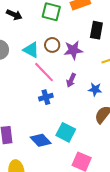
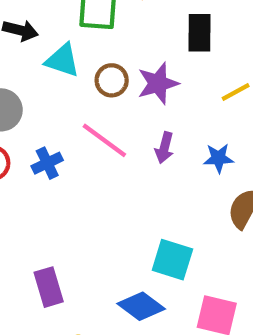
cyan triangle: (31, 50) -> (62, 60), moved
blue cross: (46, 97) -> (47, 163), moved
blue diamond: (41, 140) -> (141, 306), moved

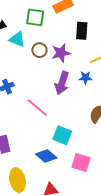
pink line: (104, 140) -> (37, 108), moved
purple arrow: (164, 148) -> (62, 83), size x1.6
blue star: (218, 158) -> (86, 78), moved

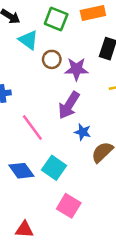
blue star: (86, 78) -> (83, 132), moved
blue diamond: (46, 156) -> (21, 171), moved

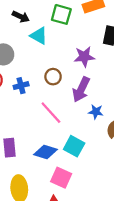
brown circle: (52, 59) -> (53, 77), moved
blue diamond: (21, 171) -> (45, 152), turned -30
pink square: (69, 206) -> (61, 178), moved

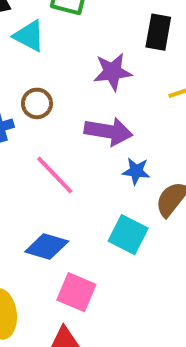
brown circle: (53, 77) -> (37, 103), moved
purple arrow: (81, 89) -> (108, 131), turned -105
cyan square: (74, 146) -> (128, 235), moved

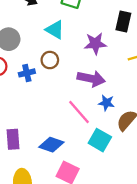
cyan triangle: (29, 36) -> (55, 30), moved
pink line: (55, 175) -> (79, 112), moved

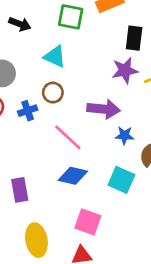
purple star: (95, 44) -> (125, 70), moved
pink line: (79, 112) -> (68, 137), moved
blue diamond: (51, 145) -> (73, 176), moved

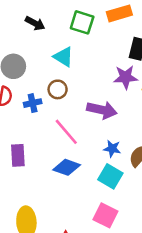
blue star: (124, 135) -> (112, 149), moved
purple rectangle: (20, 190) -> (18, 155), moved
pink square: (88, 222) -> (105, 215), moved

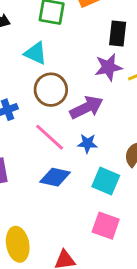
brown circle: (58, 89) -> (51, 90), moved, size x1.5
purple arrow: (102, 110) -> (87, 107), turned -32
blue star: (112, 149) -> (87, 143), moved

